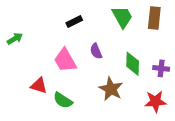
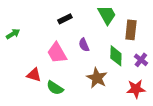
brown rectangle: (154, 18) -> (131, 30), moved
purple cross: (161, 68) -> (141, 60), turned 32

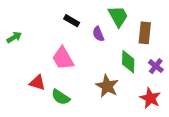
black rectangle: (65, 19) -> (72, 21), turned 56
purple semicircle: (84, 45) -> (98, 34), moved
red star: (136, 89) -> (150, 98), turned 30

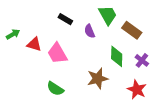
brown rectangle: (145, 33) -> (132, 30), turned -60
red triangle: (37, 83) -> (34, 44), moved
brown star: (107, 86) -> (98, 79), turned 30

